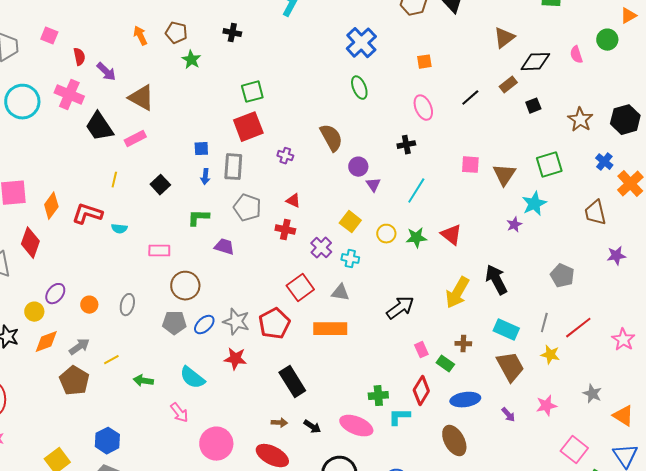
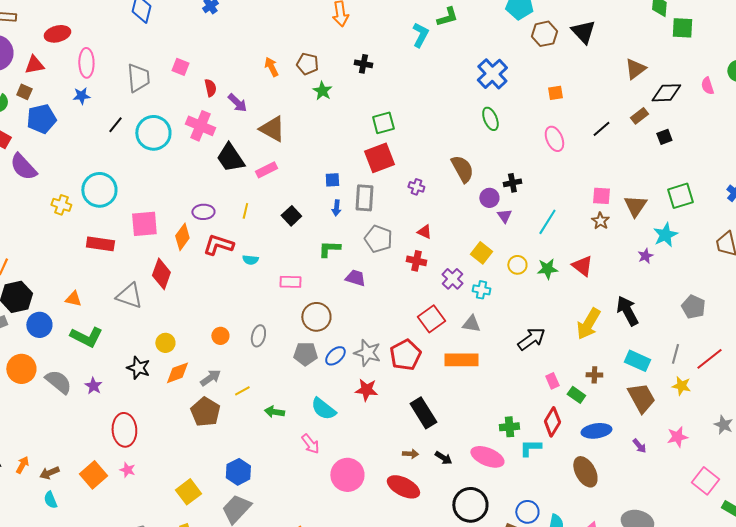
brown star: (580, 120) -> (600, 221), moved, size x0.7
black cross: (406, 145) -> (512, 183), moved
purple ellipse: (55, 294) -> (203, 212), moved, turned 50

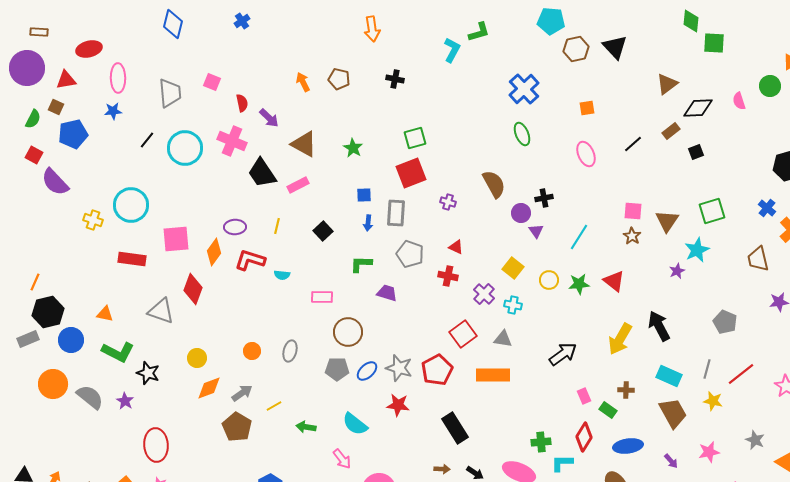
green star: (322, 91) -> (353, 148), moved
black star: (138, 368) -> (148, 373), moved

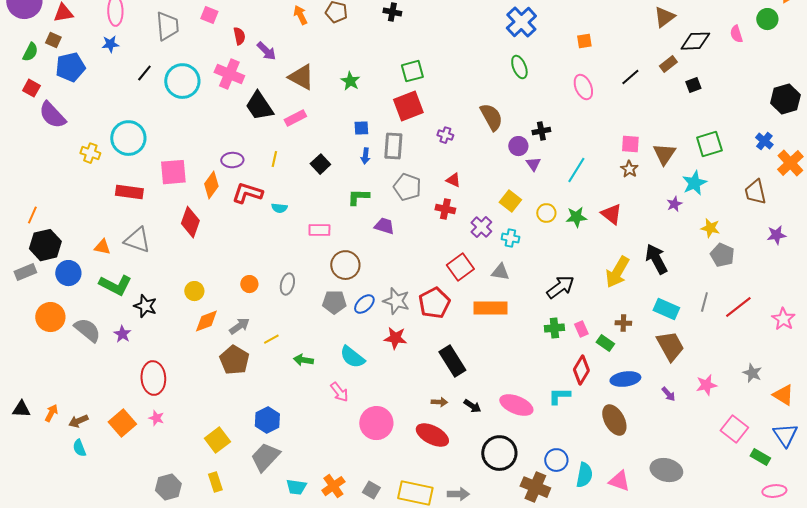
gray triangle: (161, 311) -> (137, 240), moved
yellow star: (713, 401) -> (710, 228), moved
green cross: (541, 442) -> (554, 328), moved

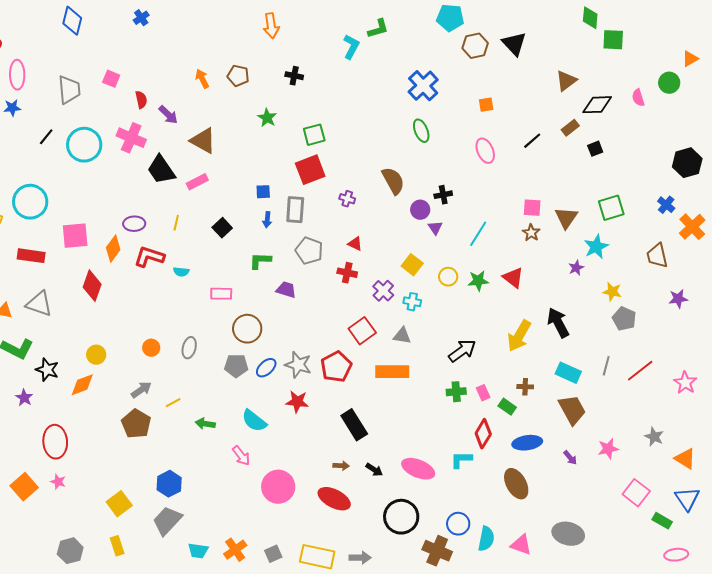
green star: (350, 81) -> (267, 118), moved
orange diamond: (206, 321) -> (82, 385), moved
gray square: (371, 490) -> (273, 554), turned 36

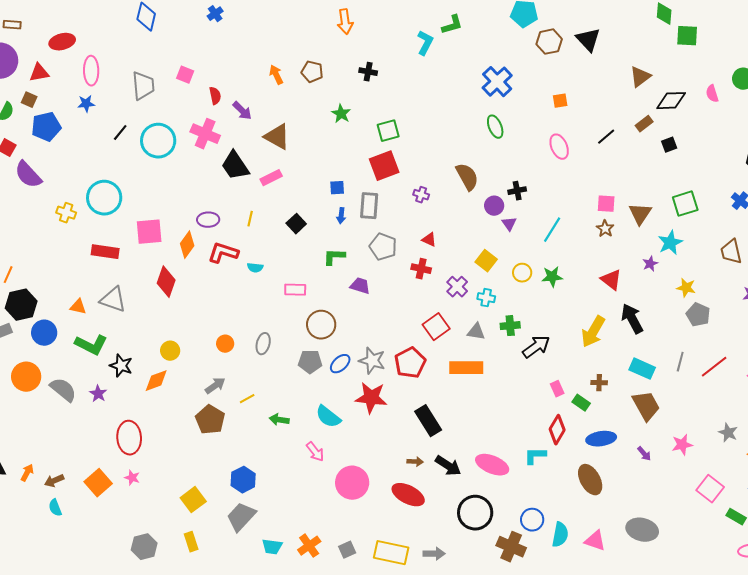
red triangle: (513, 278) -> (611, 280), moved
green cross: (456, 392) -> (510, 326), moved
red star: (297, 402) -> (371, 398), size x1.4
black arrow: (374, 470) -> (448, 466), size x1.5

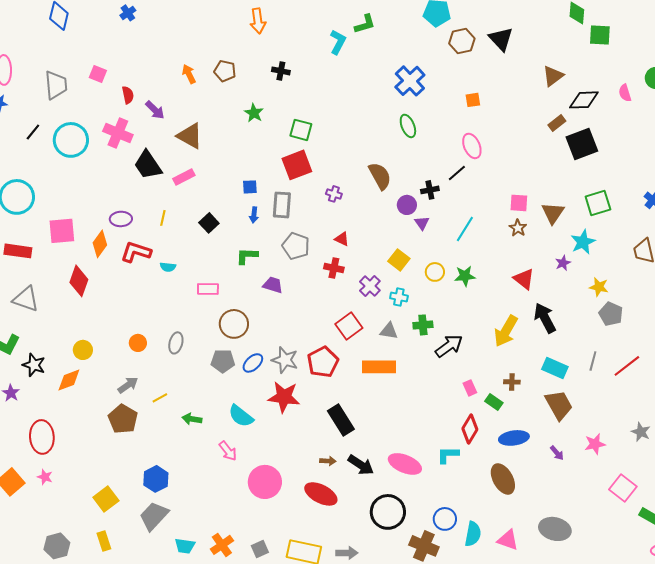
green square: (388, 131) -> (301, 130), turned 30
black line: (606, 137) -> (457, 173), moved
black square: (669, 145) -> (582, 144), size x2.0

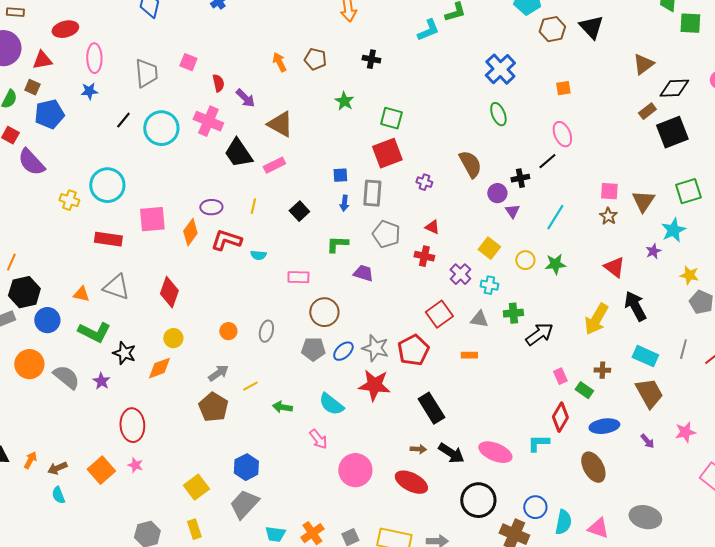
cyan L-shape: (338, 42) -> (428, 30), turned 40
red diamond: (79, 281) -> (169, 292), moved
orange rectangle: (379, 367) -> (469, 355), size x0.5

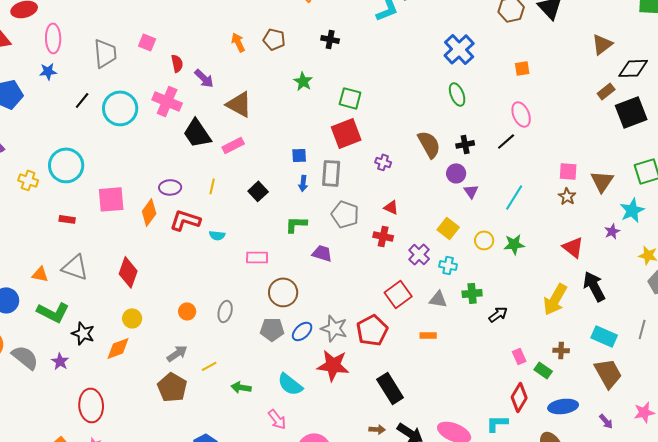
black cross: (520, 178) -> (465, 144), moved
red rectangle: (108, 239) -> (67, 219), size x0.6
black arrow: (539, 334) -> (498, 314), size x0.7

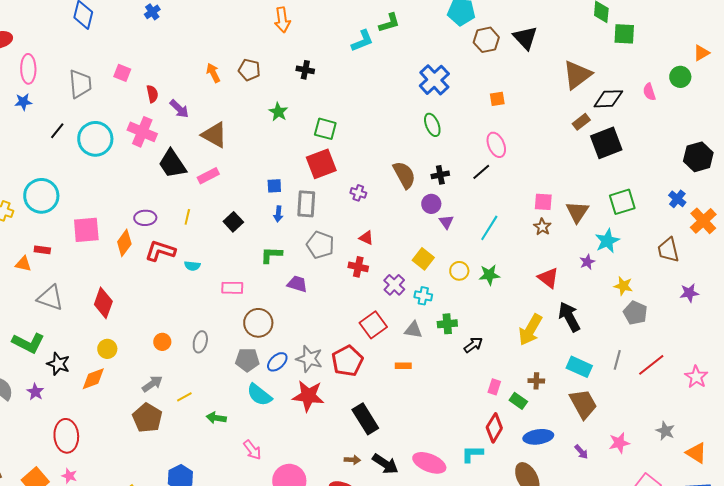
brown triangle: (602, 44) -> (577, 75), size x1.4
orange triangle: (40, 274) -> (23, 264), moved
pink rectangle: (519, 356) -> (494, 387), turned 42
cyan semicircle: (290, 384) -> (259, 395), moved

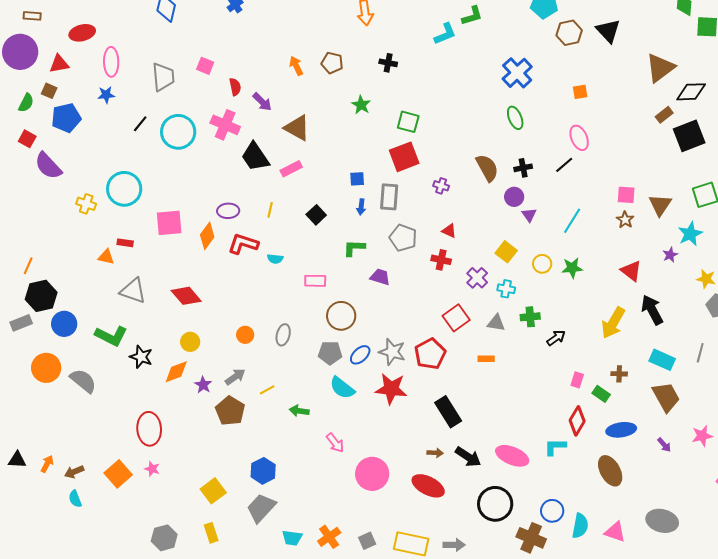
red diamond: (103, 303) -> (186, 296), turned -60
purple star: (35, 392) -> (203, 385), moved

